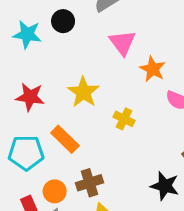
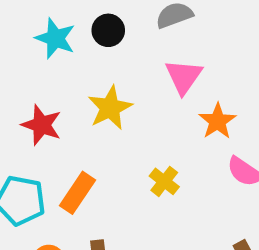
yellow star: (83, 92) -> (110, 108), moved
orange rectangle: (65, 139) -> (78, 193), turned 68

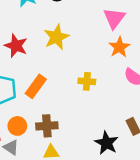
pink triangle: (184, 77) -> (114, 18), moved
yellow cross: (164, 181) -> (87, 81), turned -35

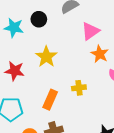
pink triangle: (114, 18) -> (90, 31), turned 30
orange rectangle: (36, 86) -> (50, 100), moved

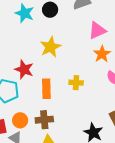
red star: (15, 71) -> (24, 69), moved
orange rectangle: (50, 100) -> (46, 89), turned -36

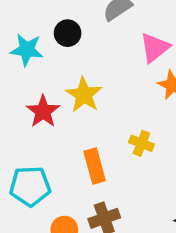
red star: (24, 69) -> (43, 111), moved, turned 30
yellow cross: (76, 83) -> (141, 143), turned 32

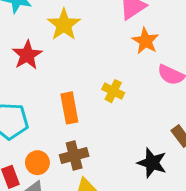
yellow star: (84, 95) -> (64, 25), moved

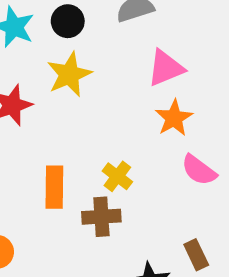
brown cross: (74, 156) -> (101, 217), moved

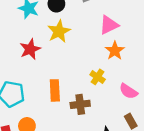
pink semicircle: (199, 170) -> (128, 91), moved
yellow cross: (117, 176) -> (98, 77), moved

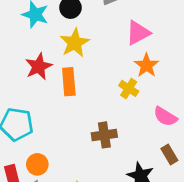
yellow cross: (98, 77) -> (129, 88), moved
orange rectangle: (55, 90) -> (69, 82), moved

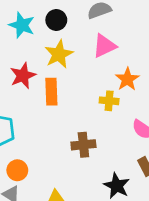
pink triangle: (138, 33) -> (104, 46), moved
yellow cross: (129, 88) -> (109, 101), turned -30

